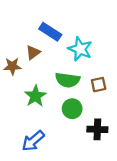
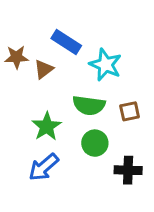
brown star: (12, 66) -> (16, 57), moved
blue arrow: (33, 141) -> (44, 167), moved

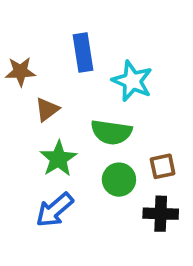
blue rectangle: (66, 42) -> (83, 53), turned 48
brown triangle: (44, 69) -> (47, 109), moved
brown square: (130, 111) -> (163, 166), moved

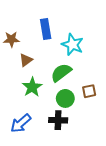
green semicircle: (111, 132) -> (61, 73), turned 135
blue arrow: (55, 210) -> (21, 123), moved
black cross: (161, 214) -> (58, 120), moved

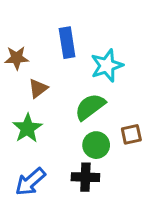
cyan star: (73, 45) -> (107, 66), turned 30
green star: (32, 87) -> (27, 128), moved

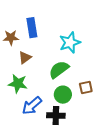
blue rectangle: (67, 43) -> (32, 28), moved
green star: (27, 128) -> (18, 84), turned -30
blue arrow: (30, 182) -> (32, 106), moved

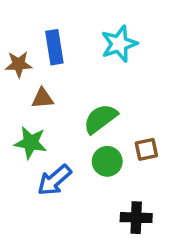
cyan star: (70, 43) -> (119, 44), moved
brown triangle: (25, 58) -> (42, 98), turned 32
black cross: (56, 116) -> (136, 218), moved

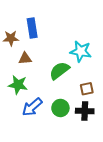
cyan star: (119, 44) -> (81, 51), moved, turned 30
green circle: (107, 161) -> (60, 108), moved
black cross: (136, 218) -> (85, 111), moved

